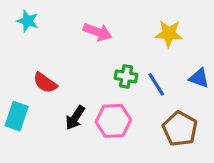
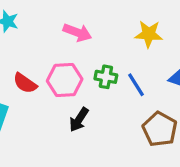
black arrow: (75, 118) -> (79, 120), moved
pink hexagon: (113, 121) -> (65, 80), moved

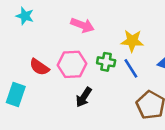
yellow star: (149, 34) -> (132, 41), moved

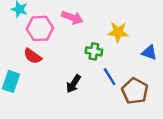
pink hexagon: (72, 64) -> (40, 28), moved
blue line: (131, 68) -> (110, 77), moved

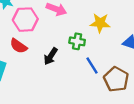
black arrow: (73, 84) -> (51, 56), moved

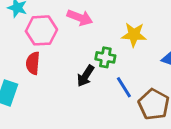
red semicircle: (18, 46) -> (33, 63), turned 60
black arrow: (51, 56) -> (85, 76), moved

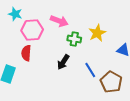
yellow star: (134, 35) -> (97, 33), turned -30
green cross: (105, 57) -> (74, 39), moved

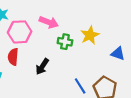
black arrow: (63, 62) -> (42, 67), moved
blue line: (90, 70) -> (80, 86), moved

